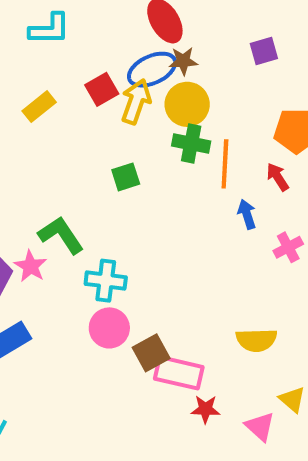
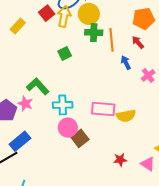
yellow semicircle: (256, 340) -> (126, 116), moved
brown square: (151, 353) -> (80, 138), moved
pink rectangle: (179, 373) -> (103, 109), moved

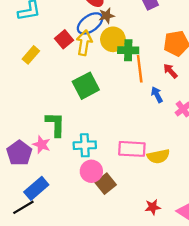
green cross: (94, 33) -> (128, 50), moved
green square: (65, 54) -> (86, 86), size x1.6
green L-shape: (38, 86) -> (55, 124), turned 45

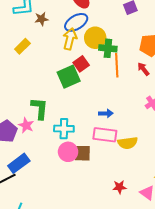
brown star: (107, 16) -> (41, 19), moved
red square: (64, 39) -> (81, 64), moved
blue arrow: (157, 95) -> (106, 113), moved, turned 112
brown square: (106, 184) -> (82, 153), moved, turned 36

